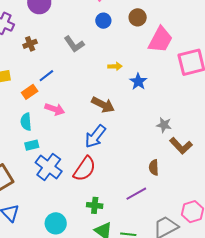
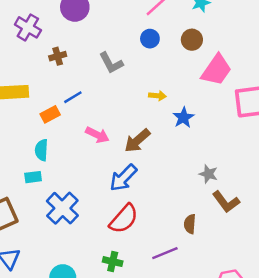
brown arrow: (103, 105) -> (137, 141), turned 105
pink arrow: (55, 109) -> (97, 135), moved
cyan rectangle: (32, 145) -> (33, 177), moved
red semicircle: (85, 169) -> (124, 219), moved

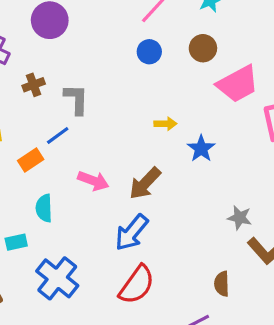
gray L-shape: (111, 63) -> (76, 99), moved, turned -145
pink trapezoid: (216, 70) -> (238, 84), turned 32
cyan semicircle: (41, 150) -> (44, 208), moved

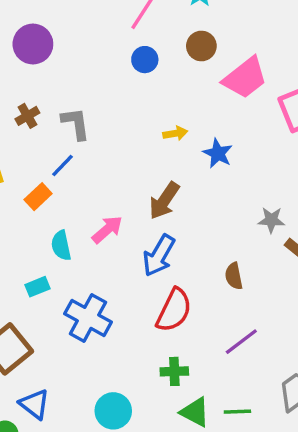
pink arrow: (93, 181) -> (107, 230), moved, turned -52
brown semicircle: (222, 284) -> (234, 276), moved

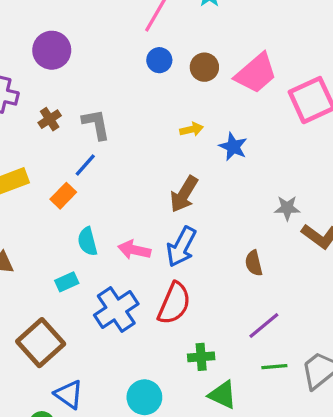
brown circle: (201, 46) -> (204, 67), moved
pink arrow: (107, 230) -> (134, 250), moved, turned -124
red semicircle: (174, 310) -> (174, 303), moved
blue cross: (88, 318) -> (116, 310), turned 30
green line: (237, 412) -> (274, 367), moved

